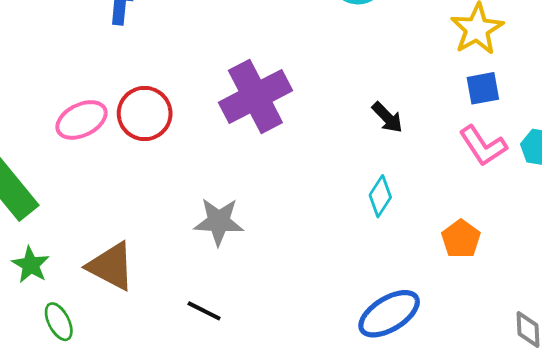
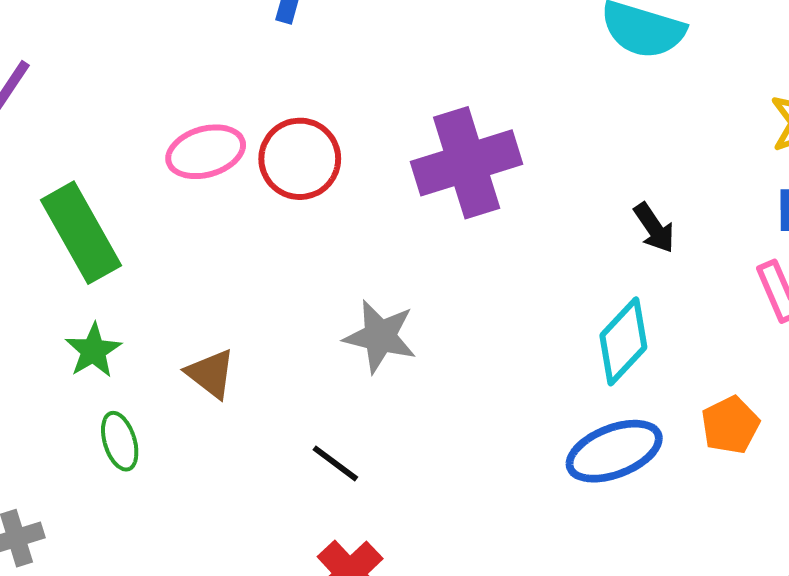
cyan diamond: (380, 196) -> (623, 341), size x1.4
brown triangle: (111, 266) -> (211, 374), size x0.7
blue ellipse: (389, 314) -> (614, 451), moved

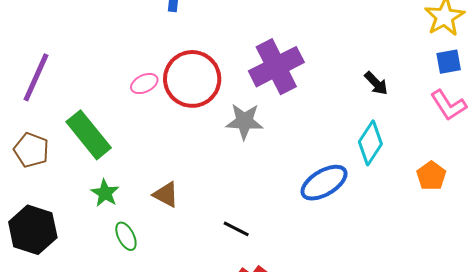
pink ellipse: (206, 152) -> (144, 84), size x0.7
red circle: (300, 159) -> (192, 79), size x1.4
gray star: (380, 336) -> (244, 121), moved
blue ellipse: (614, 451) -> (324, 183), moved

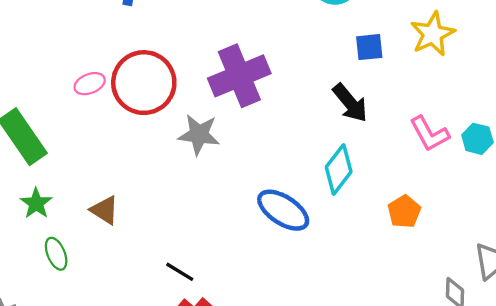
blue square: (449, 62) -> (369, 47), moved
black arrow: (376, 83) -> (350, 103), size x1.4
blue ellipse: (324, 183) -> (283, 210), turned 60
black line: (236, 229) -> (180, 272), moved

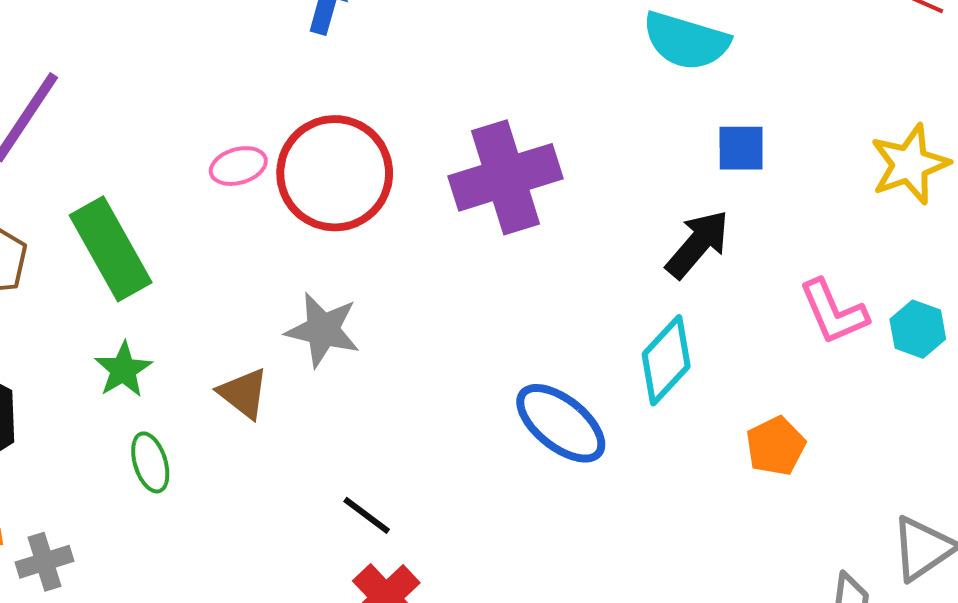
yellow star: (433, 34) -> (910, 164), moved
black arrow: (350, 103) -> (698, 244), turned -105
gray star: (199, 135) -> (323, 330), moved

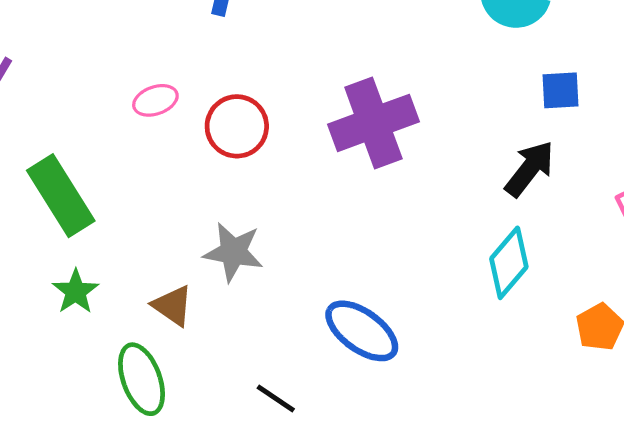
pink ellipse: (238, 166) -> (155, 100), moved
red circle: (335, 173) -> (237, 126), size x0.7
blue ellipse: (561, 423) -> (362, 331), moved
green ellipse: (150, 462) -> (142, 379), moved, size x1.5

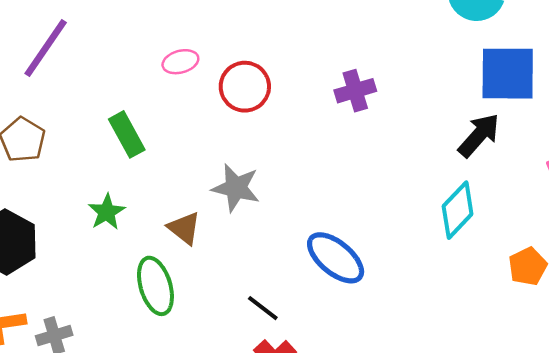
blue square: (560, 90) -> (508, 74), size x1.8
purple cross: (373, 123) -> (355, 91), size x0.6
green rectangle: (61, 196) -> (127, 134), moved, size x0.7

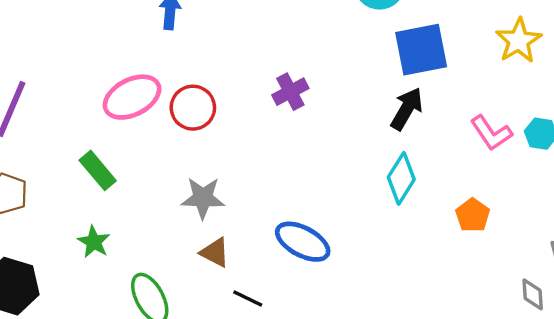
pink ellipse: (180, 62) -> (132, 97), size x1.8
brown triangle: (184, 228) -> (215, 252), moved

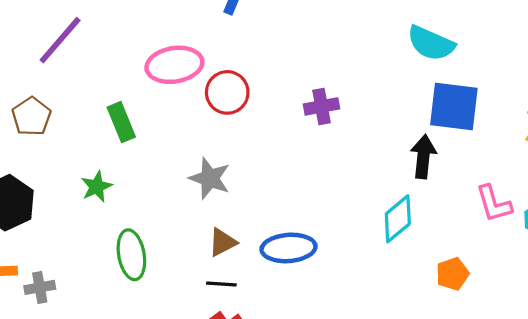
black arrow: (407, 109) -> (423, 157), turned -42
blue ellipse: (303, 242) -> (289, 248), turned -50
brown triangle: (215, 252) -> (223, 242), moved, turned 48
black line: (248, 299) -> (221, 284), turned -40

